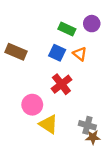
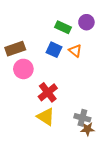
brown rectangle: (16, 52) -> (15, 49), turned -42
red cross: (61, 84) -> (48, 92), moved
pink circle: (32, 105) -> (23, 69), moved

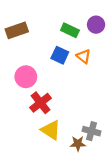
brown rectangle: (15, 49) -> (17, 30), moved
red cross: (48, 92) -> (41, 103), moved
brown star: (87, 129) -> (78, 144), moved

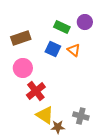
brown rectangle: (17, 30) -> (21, 38), moved
brown star: (78, 144) -> (58, 127), moved

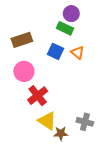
purple circle: (85, 22) -> (71, 14), moved

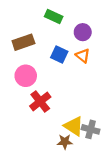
purple circle: (71, 14) -> (83, 32), moved
green rectangle: (65, 28) -> (54, 17), moved
yellow triangle: (47, 121) -> (74, 126), moved

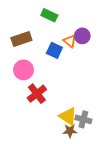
purple circle: (83, 32) -> (82, 36), moved
orange triangle: (83, 56) -> (70, 41), moved
brown star: (65, 142) -> (70, 131), moved

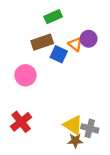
green rectangle: (49, 15) -> (53, 17), turned -49
brown rectangle: (21, 39) -> (42, 42), moved
red cross: (37, 94) -> (21, 122), moved

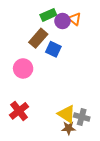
purple circle: (89, 39) -> (62, 21), moved
brown rectangle: (42, 42) -> (38, 38), turned -30
orange triangle: (75, 44) -> (75, 19), moved

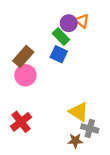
green rectangle: (48, 15) -> (61, 36), moved, turned 70
brown rectangle: (38, 38) -> (23, 56), moved
yellow triangle: (67, 114) -> (79, 112), moved

